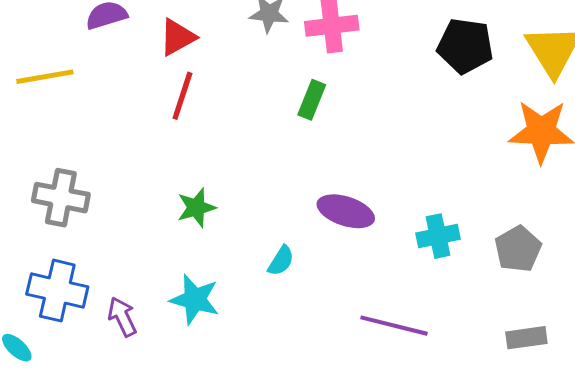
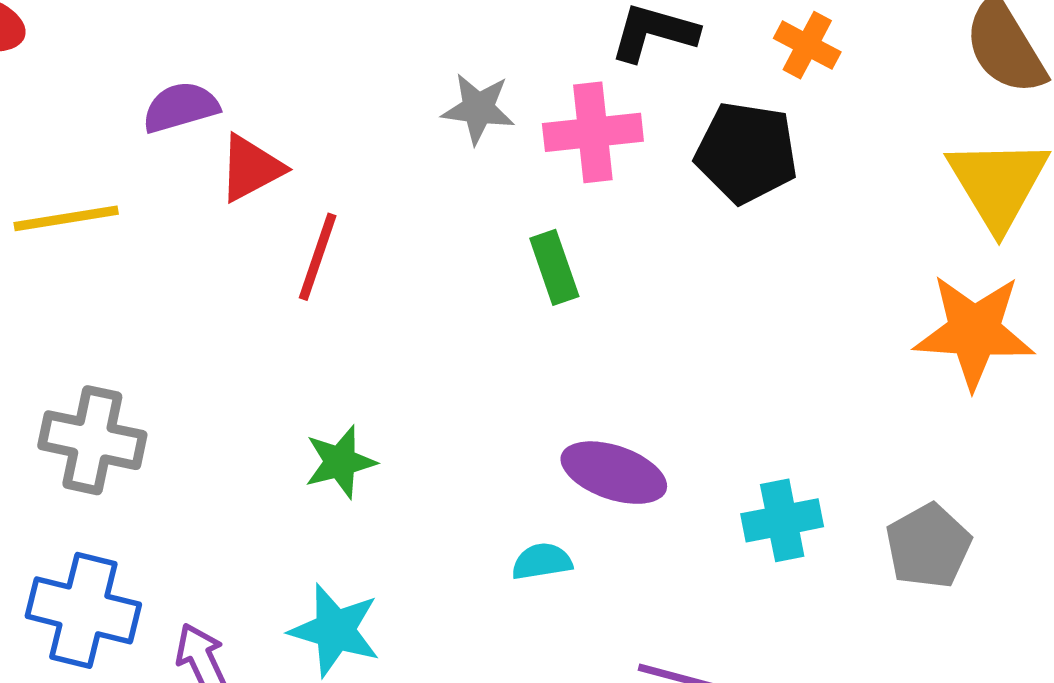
red triangle: (177, 37) -> (251, 168), moved
black pentagon: (465, 46) -> (746, 152), moved
green rectangle: (312, 100) -> (554, 267), turned -42
cyan semicircle: (281, 261) -> (542, 561), moved, turned -132

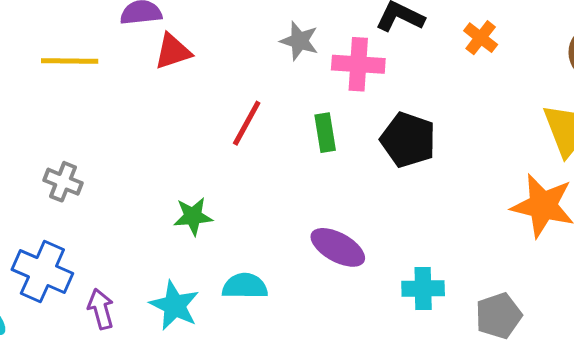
black pentagon: (746, 152) -> (408, 140), moved
red line: (318, 257) -> (247, 123), moved
gray cross: (92, 440) -> (63, 182), size x0.7
cyan semicircle: (542, 561) -> (245, 286), moved, size x1.4

